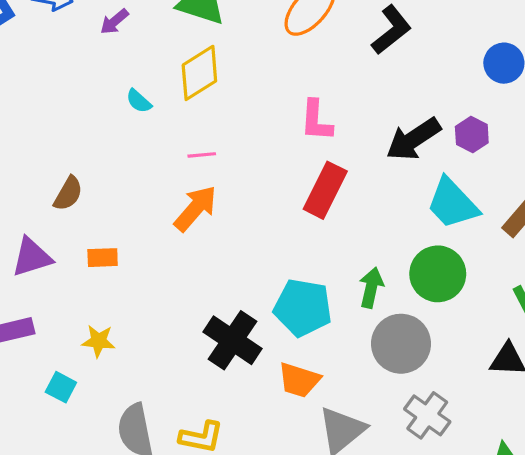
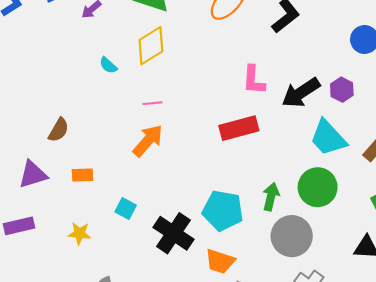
pink L-shape: (316, 121) -> (254, 80), moved
red rectangle: (325, 190) -> (239, 128), turned 48
cyan square: (61, 387) -> (126, 208), moved

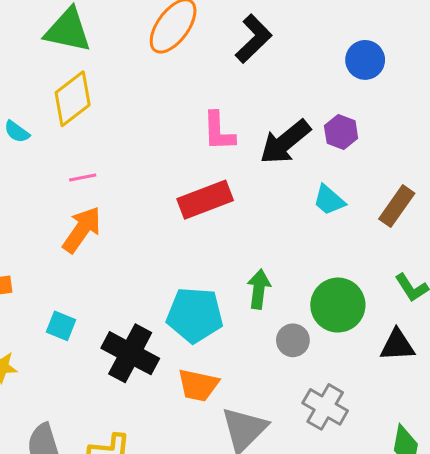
cyan trapezoid: (328, 138) -> (329, 200), size x0.6
green circle: (318, 187) -> (338, 305), moved
gray circle: (292, 236) -> (293, 340), size x0.6

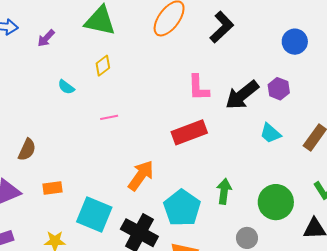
yellow diamond: (73, 99) -> (103, 66), size x0.6
orange arrow: (82, 230) -> (141, 175), moved
cyan pentagon: (195, 315) -> (182, 208), turned 30
cyan square: (61, 326) -> (94, 215), size x1.8
gray circle: (293, 340) -> (247, 238), moved

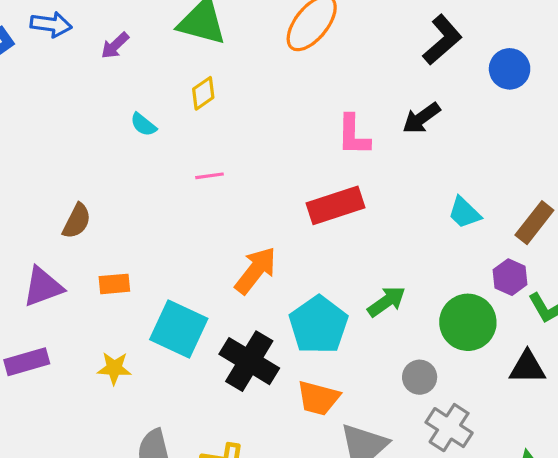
black L-shape: (222, 27) -> (442, 40), moved
purple hexagon: (279, 89) -> (510, 277), moved
black arrow: (242, 95) -> (421, 118), moved, size x0.7
green arrow: (224, 191) -> (386, 301), turned 45

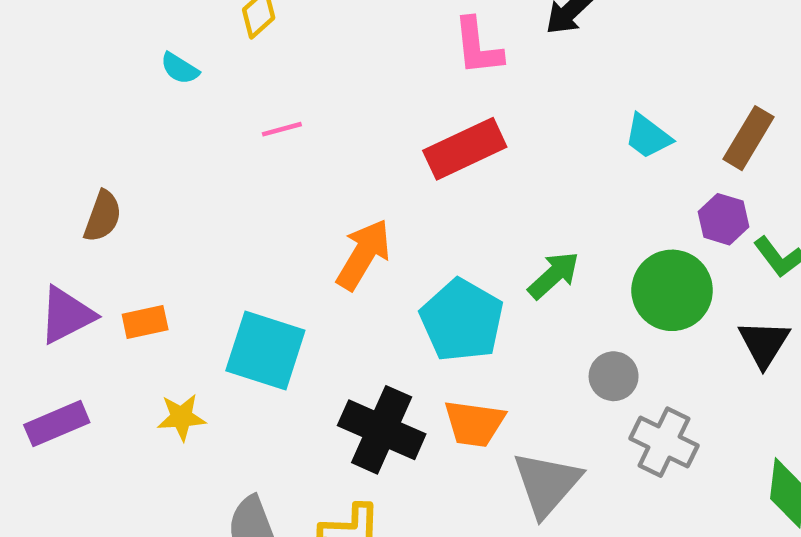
orange rectangle: (114, 284) -> (145, 322), moved
black cross: (249, 361) -> (382, 430), moved
black triangle: (527, 367) -> (764, 343), turned -51

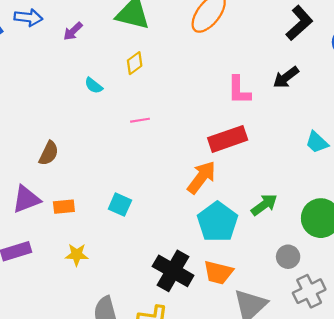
orange arrow: (364, 254) -> (202, 177), moved
cyan square: (265, 350) -> (120, 205), moved, size x0.6
gray cross: (664, 442) -> (309, 291), turned 32

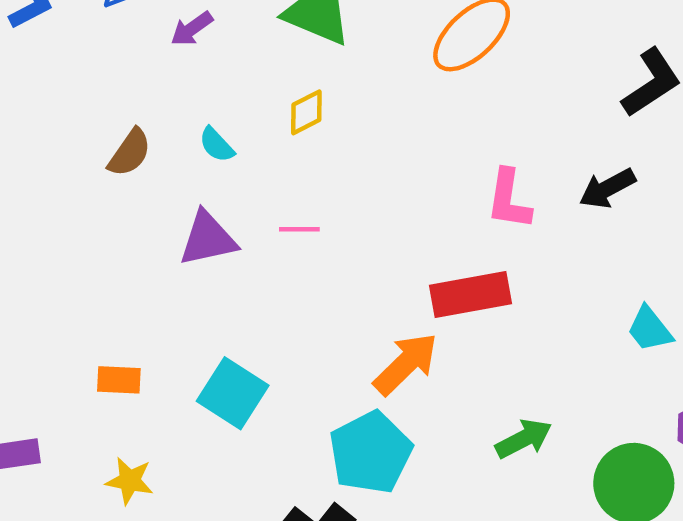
brown semicircle: (49, 153) -> (130, 153), moved
purple triangle: (26, 199) -> (208, 239), moved
cyan square: (120, 205) -> (233, 393), size x1.4
cyan pentagon: (217, 222) -> (370, 452), moved

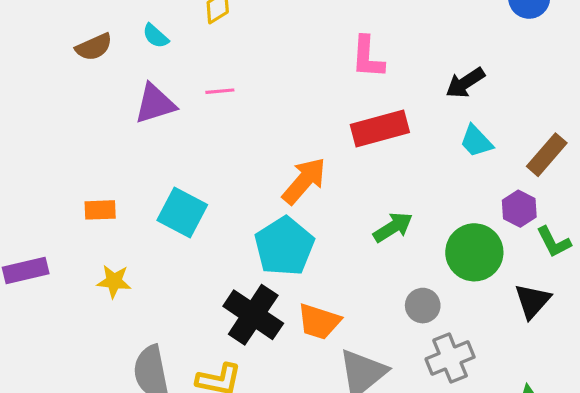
brown semicircle: (130, 153) -> (94, 47), turned 36
black arrow: (607, 188) -> (465, 83), moved
red rectangle: (470, 295) -> (380, 128), moved

